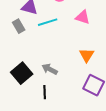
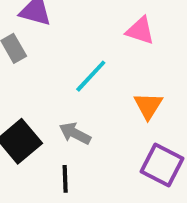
cyan line: (48, 22) -> (91, 76), moved, turned -30

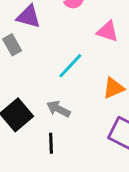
orange triangle: (148, 106) -> (114, 88), turned 35

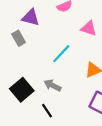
black line: (51, 143) -> (47, 111), turned -32

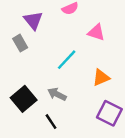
purple triangle: (31, 17) -> (33, 20), turned 36

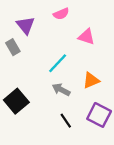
gray arrow: (57, 94) -> (61, 90), moved
black line: (51, 122) -> (66, 121), moved

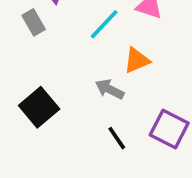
cyan line: (58, 63) -> (104, 24), moved
orange triangle: (91, 80) -> (137, 60), moved

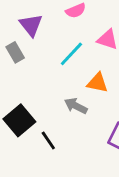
orange triangle: (137, 60) -> (97, 83), turned 35
black line: (117, 138) -> (48, 141), moved

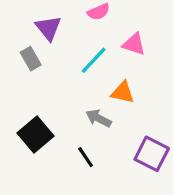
black line: (48, 141) -> (86, 157), moved

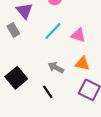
pink triangle: (134, 44) -> (78, 35), moved
orange triangle: (123, 92) -> (82, 64), moved

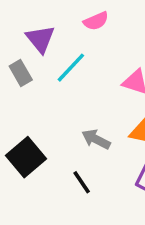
cyan line: (53, 31) -> (71, 68), moved

